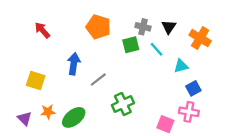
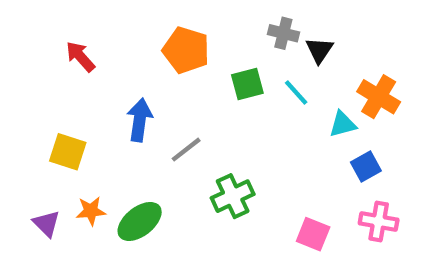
gray cross: (143, 27) -> (283, 33), moved
orange cross: (200, 38) -> (379, 97), moved
pink cross: (189, 112) -> (379, 221), moved

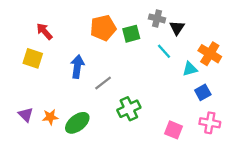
orange pentagon: (186, 50) -> (103, 28), turned -30
green square: (247, 84) -> (131, 34), moved
yellow square: (68, 152) -> (33, 58), moved
purple triangle: (47, 224) -> (26, 115), moved

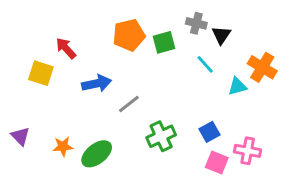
red arrow: (44, 31) -> (66, 48), moved
blue arrow: (77, 67) -> (97, 83), turned 70
blue square: (203, 92) -> (209, 132), moved
purple triangle: (26, 115) -> (20, 136), moved
pink cross: (210, 123) -> (248, 151), moved

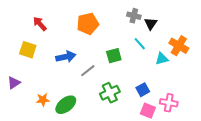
green square: (164, 42) -> (114, 56), moved
red arrow: (66, 48) -> (40, 24), moved
purple triangle: (20, 136) -> (14, 83), moved, turned 40

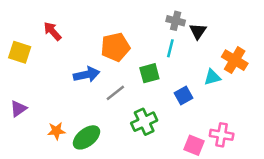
orange pentagon: (88, 24) -> (115, 47), moved
cyan line: (140, 44) -> (170, 48), moved, turned 56
yellow square: (28, 50) -> (20, 52), moved
blue square: (143, 90) -> (184, 95), moved

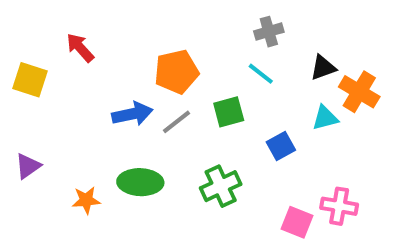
gray cross: (176, 21) -> (269, 32), turned -30
black triangle: (198, 31) -> (323, 68), moved, turned 36
cyan line: (170, 48) -> (261, 74), turned -66
gray line: (115, 93) -> (176, 122), moved
green ellipse: (86, 137) -> (140, 182), moved, turned 40

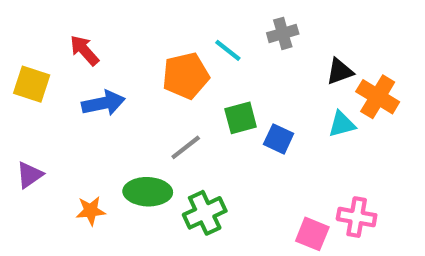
cyan line: (261, 74) -> (228, 50), moved
blue arrow: (132, 114) -> (103, 103), moved
gray line: (176, 122) -> (186, 147), moved
blue square: (281, 146) -> (279, 139), moved, turned -36
green cross: (221, 186) -> (205, 213), moved

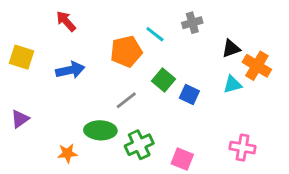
red arrow: (84, 50) -> (66, 21), moved
green square: (241, 118) -> (164, 80), turned -35
orange star: (91, 211) -> (67, 153), moved
pink square: (312, 234) -> (182, 159), moved

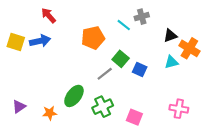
cyan line: (155, 34) -> (124, 25), moved
blue arrow: (70, 70) -> (40, 41), moved
gray line: (126, 100) -> (105, 74), moved
purple triangle: (20, 119) -> (19, 107), moved
green ellipse: (100, 130) -> (74, 96), turned -55

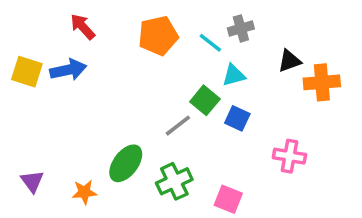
orange pentagon: (93, 38) -> (158, 36), moved
orange cross: (189, 48) -> (322, 82), turned -36
cyan triangle: (171, 62) -> (234, 75), moved
purple triangle: (19, 107) -> (32, 181), turned -32
pink cross: (179, 109) -> (289, 156), moved

